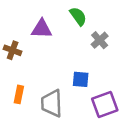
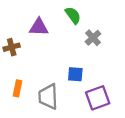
brown cross: (13, 50) -> (12, 47), turned -35

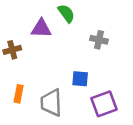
green semicircle: (73, 15) -> (66, 13), moved
gray cross: (93, 38) -> (99, 40), turned -35

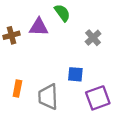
gray cross: (99, 40) -> (93, 38), turned 35
brown cross: (12, 50) -> (12, 35), moved

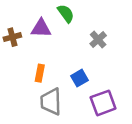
blue square: (75, 74) -> (79, 78), turned -35
orange rectangle: (17, 88) -> (40, 73), moved

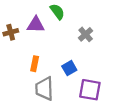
purple square: (103, 103) -> (90, 90), turned 30

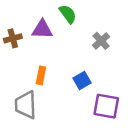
gray trapezoid: (44, 89) -> (26, 105), moved

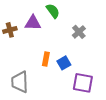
orange rectangle: (41, 75) -> (46, 59), moved

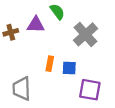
gray cross: (79, 32) -> (86, 34), size x1.6
blue square: (64, 63) -> (69, 68), turned 32

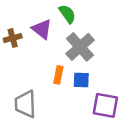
purple triangle: (36, 25) -> (42, 29), turned 36
gray cross: (86, 34) -> (80, 47), moved

